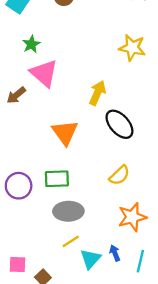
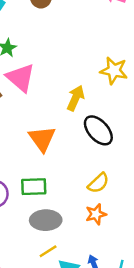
yellow star: (132, 48) -> (114, 71), moved
orange star: (132, 217) -> (96, 214), moved, size x0.7

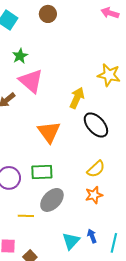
gray ellipse: (46, 220) -> (52, 200), turned -45
yellow line: (48, 251) -> (26, 216), moved, turned 35

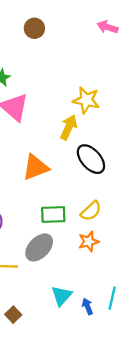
yellow star: (109, 75) -> (86, 100), moved
orange triangle: (49, 132) -> (36, 167), turned 45
green rectangle: (42, 172) -> (53, 214), moved
blue arrow: (92, 236) -> (87, 306), moved

